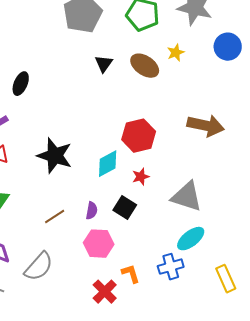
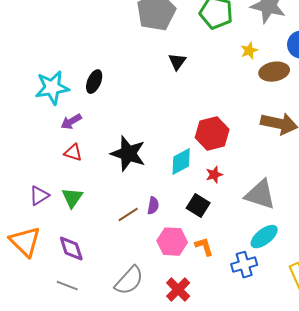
brown ellipse: (145, 66) -> (274, 72), moved, turned -44
purple semicircle: (92, 211) -> (153, 206), moved
gray semicircle: (39, 267) -> (129, 281), moved
orange L-shape: (131, 274) -> (204, 247), moved

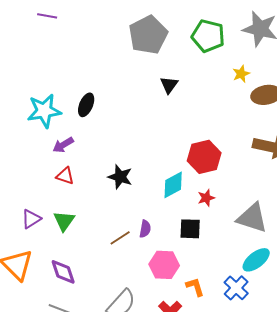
black star: (128, 154) -> (120, 177), size x0.7
black square: (198, 206) -> (190, 229), turned -30
orange L-shape: (204, 247) -> (195, 287), moved
blue cross: (244, 265) -> (236, 288), turned -30

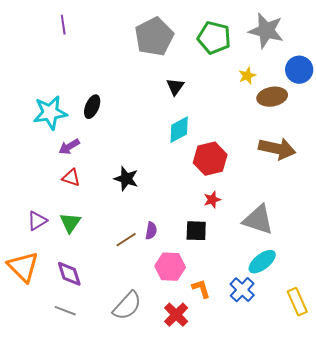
purple line: (47, 16) -> (63, 25), moved, turned 72
cyan diamond: (173, 185) -> (179, 130), moved

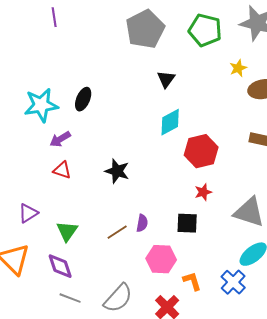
green triangle: (70, 223) -> (67, 231), moved
gray line: (65, 311) -> (70, 298), moved

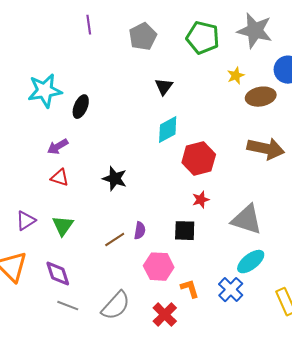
purple line: (54, 17) -> (89, 25), moved
gray pentagon: (145, 29) -> (143, 37), size x0.7
cyan star: (41, 105) -> (45, 91), moved
green triangle: (67, 231) -> (63, 226), moved

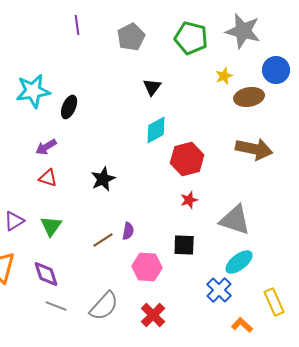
black star: (115, 179) -> (103, 179), turned 30
black square: (185, 231) -> (184, 245), moved
orange L-shape: (190, 289) -> (242, 325), moved, turned -30

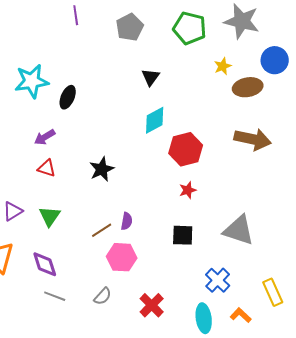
gray triangle: (235, 220) -> (239, 230), moved
cyan ellipse: (239, 262) -> (204, 318), moved, turned -60
pink hexagon: (147, 267) -> (122, 257), moved
gray semicircle: (104, 306) -> (103, 296), size x0.6

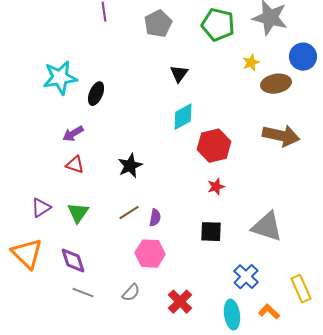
brown line: (102, 230) -> (129, 213), moved

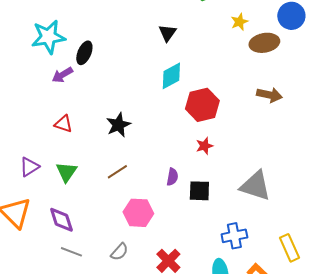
purple arrow: (73, 134) -> (62, 75), moved
brown arrow: (281, 136) -> (269, 95), size x0.7
purple semicircle: (155, 218) -> (172, 177), moved
blue cross: (246, 277) -> (234, 236), turned 35

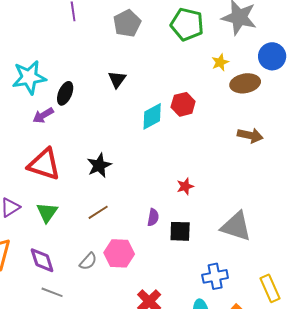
black triangle: (167, 33) -> (117, 79), moved
red hexagon: (202, 105) -> (183, 104), moved, size x0.7
red triangle: (63, 124) -> (44, 164), size x1.8
gray semicircle: (119, 252) -> (88, 261), moved

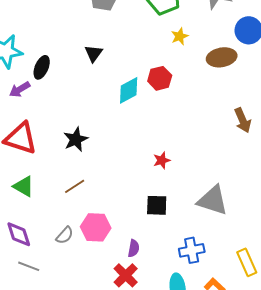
yellow star: (220, 62) -> (180, 36), moved
brown arrow: (250, 135) -> (243, 120), moved, turned 55
green triangle: (47, 212) -> (24, 186), turned -35
purple semicircle: (153, 217) -> (134, 248), moved

